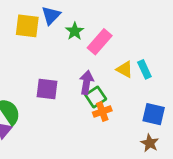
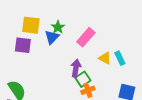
blue triangle: (51, 15) -> (52, 37), moved
green star: (75, 31) -> (58, 27), moved
purple square: (47, 89) -> (23, 45), moved

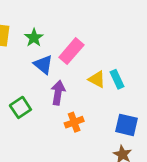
blue triangle: (52, 37) -> (43, 65), moved, turned -35
green square: (83, 79) -> (20, 107), moved

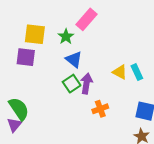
pink rectangle: (71, 51) -> (87, 19), moved
green square: (20, 107) -> (72, 84), moved

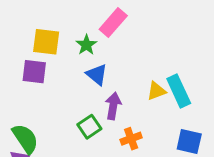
yellow triangle: (120, 72) -> (156, 91), turned -49
cyan rectangle: (137, 72) -> (179, 91), size x1.5
green square: (72, 84) -> (89, 127), moved

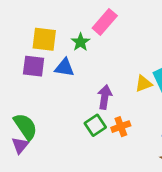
blue triangle: (97, 75) -> (64, 68), moved, turned -30
green square: (89, 127) -> (95, 125), moved

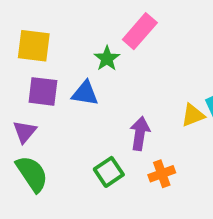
yellow square: (44, 39) -> (34, 46), moved
green square: (95, 125) -> (109, 172), moved
purple triangle: (20, 145) -> (25, 132), moved

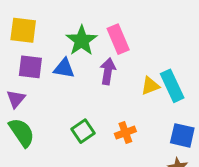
pink rectangle: (140, 31) -> (118, 39), moved, turned -64
green star: (107, 59) -> (82, 41), size x1.5
purple arrow: (140, 133) -> (108, 71), moved

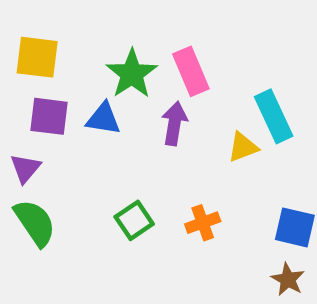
cyan rectangle: (172, 86) -> (274, 116), moved

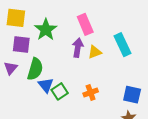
green star: (132, 74) -> (46, 30), moved
blue triangle: (103, 119) -> (46, 85), moved, turned 42
yellow triangle: (243, 147) -> (95, 52), moved
green semicircle: (35, 223) -> (35, 69), moved, turned 50

